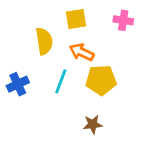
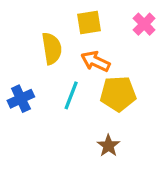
pink cross: (123, 20) -> (144, 24), turned 36
brown star: (93, 124) -> (108, 146), turned -30

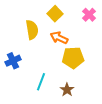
yellow square: (89, 22) -> (55, 14), turned -35
cyan line: (71, 95) -> (41, 82), moved

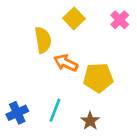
orange arrow: (59, 38) -> (66, 63), moved
blue cross: (13, 61) -> (17, 113), moved

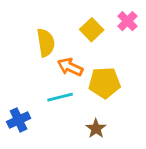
yellow square: (74, 18) -> (92, 30), moved
cyan line: (55, 110) -> (60, 97), moved, turned 55

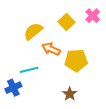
yellow semicircle: (46, 43) -> (33, 31), turned -120
cyan line: (60, 97) -> (29, 70), moved

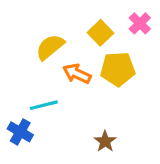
yellow pentagon: (76, 60) -> (118, 69), moved
blue cross: (13, 88) -> (20, 132), turned -35

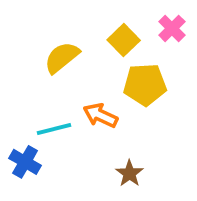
orange arrow: (77, 74) -> (100, 115), moved

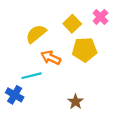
orange arrow: (100, 115) -> (51, 58), moved

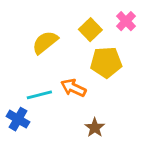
orange arrow: (51, 58) -> (73, 88), moved

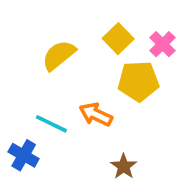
pink cross: (126, 21) -> (163, 44), moved
cyan line: (39, 95) -> (51, 124), turned 40

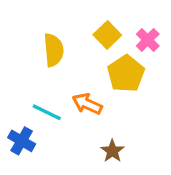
yellow semicircle: (59, 55) -> (54, 50), turned 124
yellow pentagon: (138, 81) -> (126, 74), turned -30

